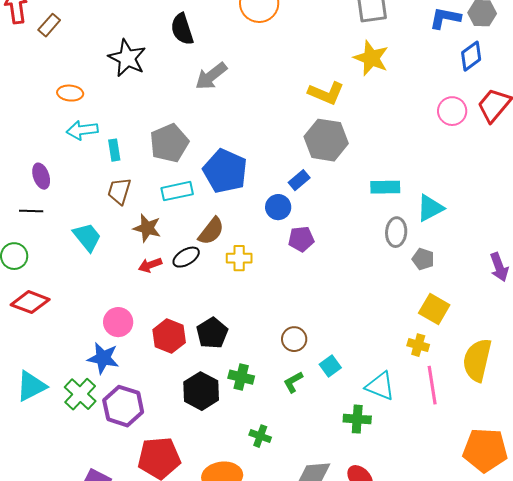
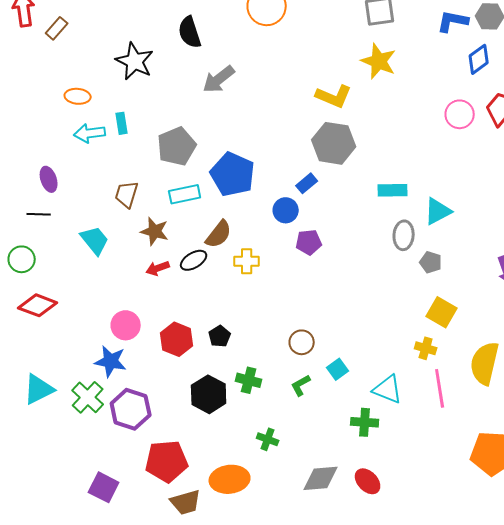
cyan rectangle: (114, 150) -> (122, 123), moved
black pentagon: (212, 333) -> (220, 336), size x0.7

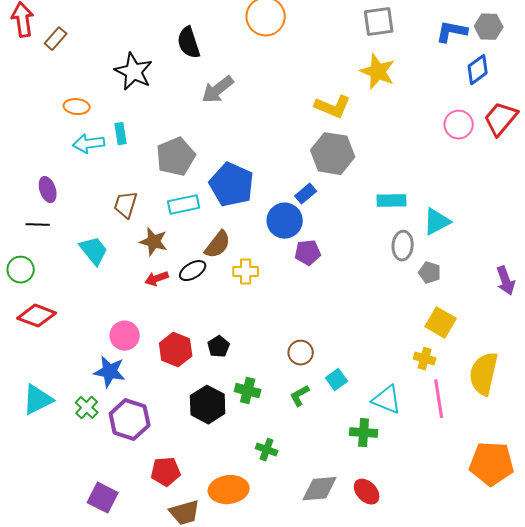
blue circle: (286, 210) -> (285, 221), size x1.4
green cross: (88, 397) -> (87, 408), size x0.7
red pentagon: (167, 461) -> (166, 472), size x0.7

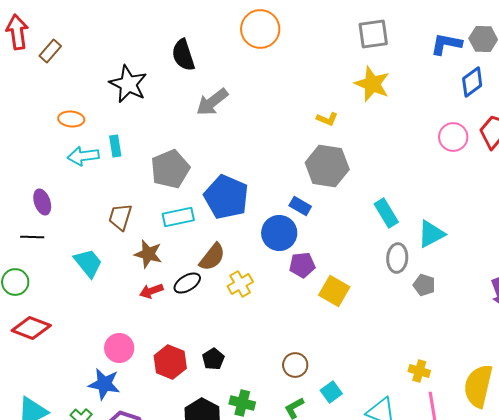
yellow L-shape: (333, 107) -> (327, 119), size x0.6
blue rectangle: (306, 194) -> (300, 206), turned 70
cyan rectangle: (392, 201) -> (386, 213), turned 60
yellow cross: (246, 272) -> (240, 284), turned -30
yellow square: (441, 323) -> (334, 291), moved

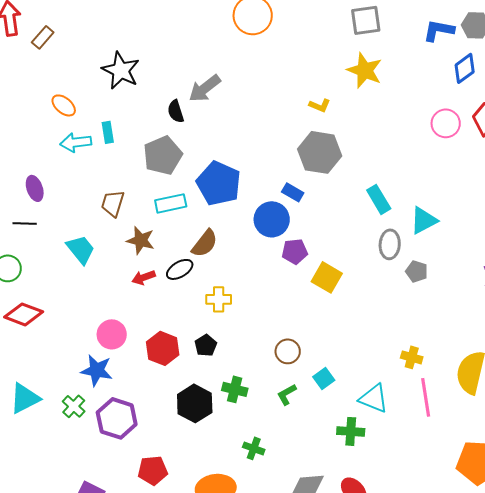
black semicircle: (183, 55) -> (176, 111), moved, size x0.7
orange ellipse: (71, 119) -> (64, 105), turned 35
yellow cross: (240, 284) -> (219, 299), moved, turned 30

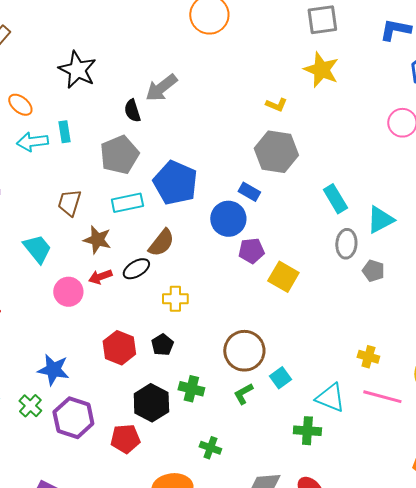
pink circle: (112, 334) -> (68, 292), moved
brown circle: (288, 351) -> (244, 351), size x1.6
pink line: (426, 397) -> (382, 397), turned -66
red pentagon: (153, 470) -> (125, 439), moved

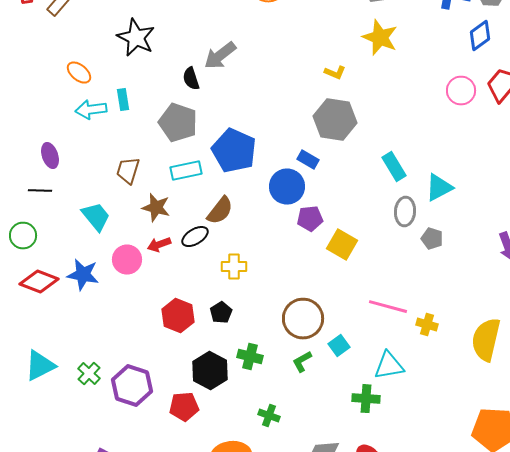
gray pentagon: (119, 155) -> (178, 123), turned -30
blue star: (53, 370) -> (83, 275), moved
pink line: (382, 397) -> (388, 307), moved
cyan triangle: (330, 398) -> (389, 366), turned -32

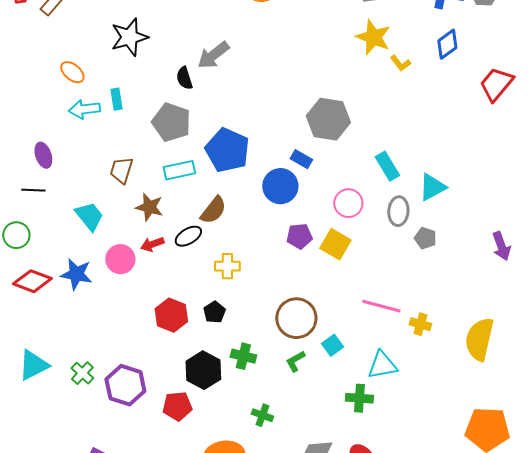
blue diamond: (480, 36) -> (447, 44), moved
black star: (136, 38) -> (129, 37), turned 30
yellow L-shape: (335, 73) -> (400, 63), moved, turned 30
pink circle: (461, 91) -> (348, 203), moved
purple pentagon: (310, 219) -> (299, 236), moved

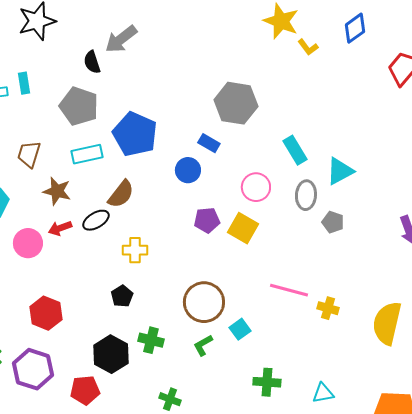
blue circle: (280, 186) -> (188, 170), size x0.7
red hexagon: (171, 315) -> (46, 313), moved
cyan triangle: (382, 365) -> (323, 393), moved, size x0.7

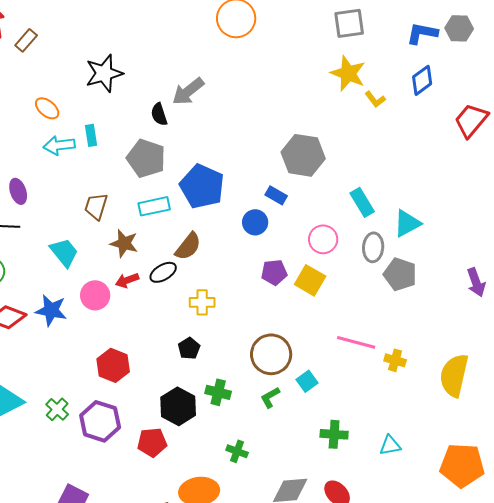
gray pentagon: (333, 222) -> (400, 274), size x1.5

